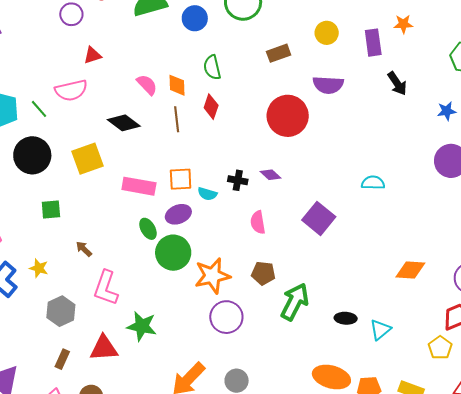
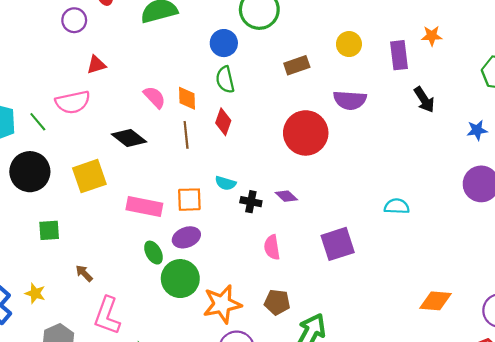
blue circle: (195, 18) -> (224, 43), moved
cyan semicircle: (207, 194) -> (225, 183), moved
purple square: (319, 218) -> (338, 244), turned 32

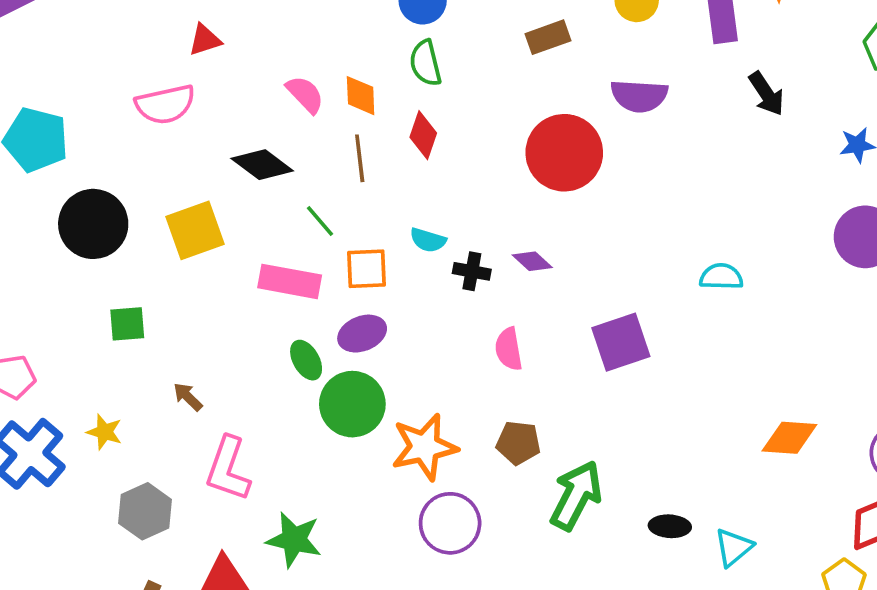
green line: (38, 122) -> (320, 221), moved

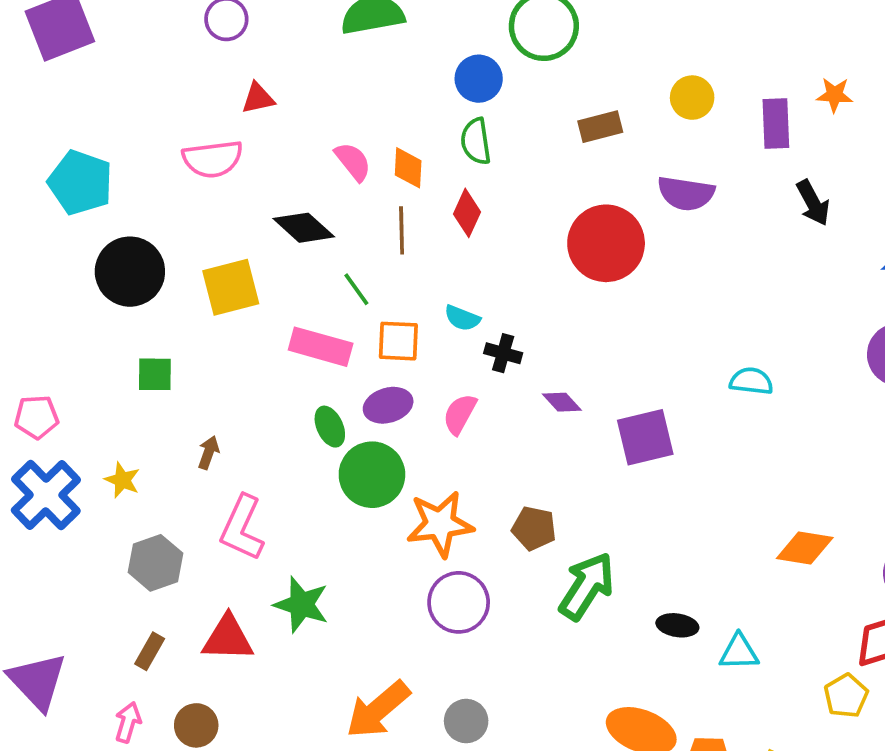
purple diamond: (532, 261) -> (562, 402), moved
pink semicircle: (509, 349) -> (460, 414), moved, turned 33
brown arrow: (188, 397) -> (209, 453), turned 60
cyan triangle: (734, 547) -> (739, 652), turned 33

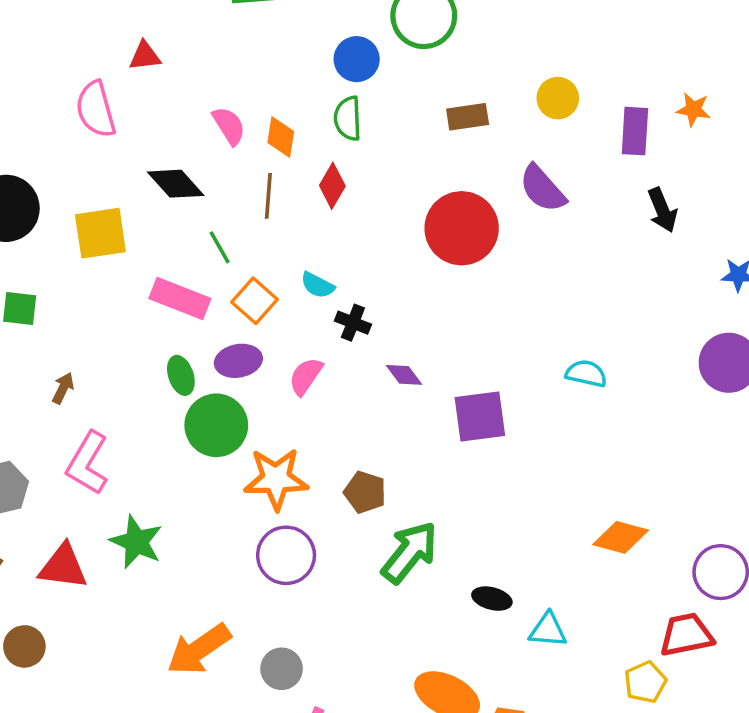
pink semicircle: (213, 159) -> (96, 109), turned 76
purple semicircle: (686, 193) -> (542, 189), turned 34
orange square: (398, 341) -> (254, 301), turned 33

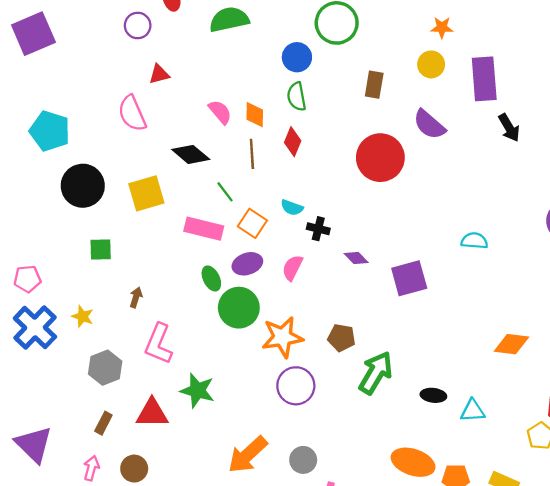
orange star: (693, 109) -> (442, 28), moved
brown rectangle: (468, 117) -> (374, 85), turned -64
purple rectangle: (635, 131) -> (484, 79), size x1.4

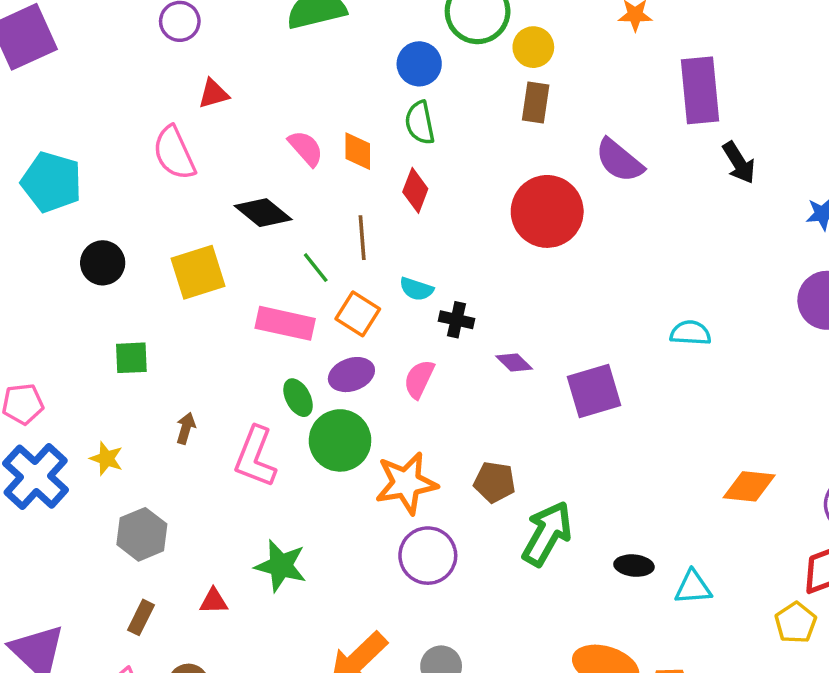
yellow circle: (431, 64) -> (533, 47), moved
brown line: (252, 154) -> (362, 238), moved
black circle: (83, 186) -> (103, 263), size x0.7
pink L-shape: (159, 344) -> (255, 457), moved
red triangle: (152, 413) -> (214, 601), size x0.6

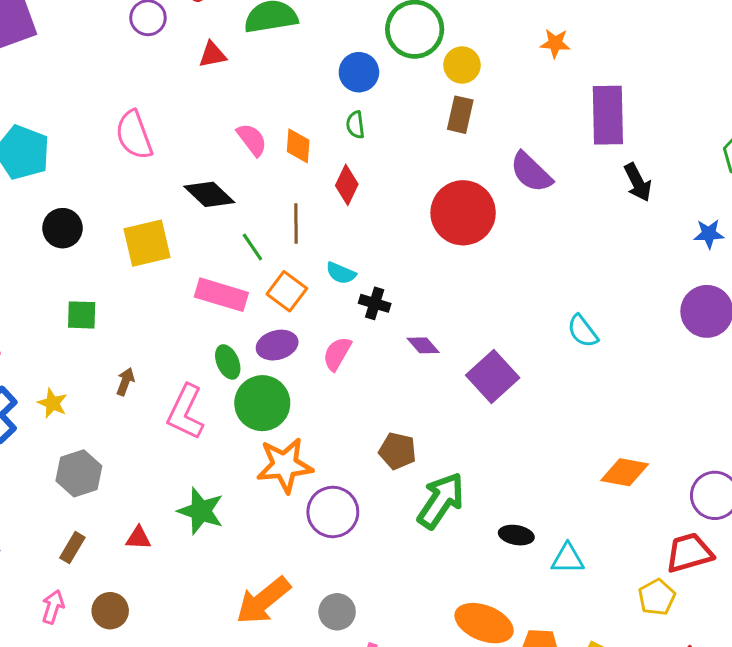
red triangle: (213, 94) -> (212, 55), moved
green semicircle: (420, 123) -> (355, 125), size x0.7
cyan semicircle: (690, 333) -> (583, 331), turned -135
purple square: (594, 391) -> (493, 376), turned -30
orange star: (406, 483) -> (285, 465), moved

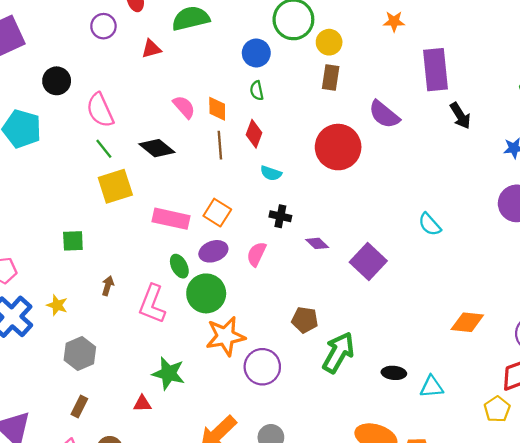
brown line: (296, 223) -> (220, 145), moved
black circle: (62, 228) -> (57, 81), moved
green line: (252, 247) -> (104, 149), moved
cyan semicircle: (341, 273) -> (271, 173), moved
red triangle: (138, 538) -> (142, 404), moved

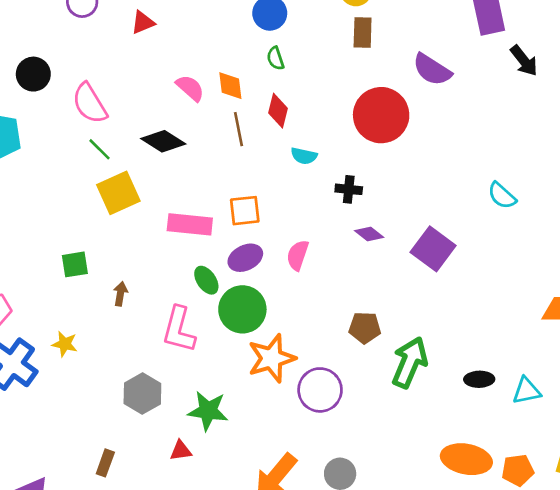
orange square: (217, 213) -> (245, 211), turned -32
black cross: (280, 216) -> (349, 189), moved
brown arrow: (108, 286) -> (120, 294), moved
gray hexagon: (80, 354) -> (142, 393), moved

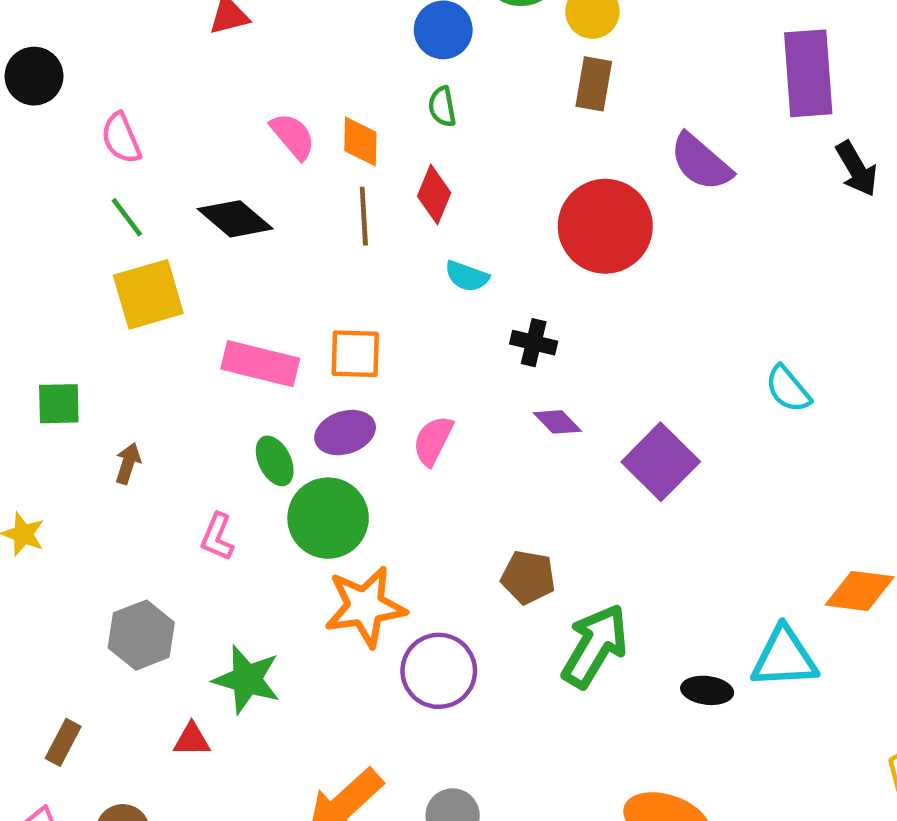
pink semicircle: (90, 103) -> (121, 138), size x0.7
pink L-shape: (179, 330) -> (217, 537), size x0.6
cyan triangle: (527, 391) -> (784, 658), moved, size x1.4

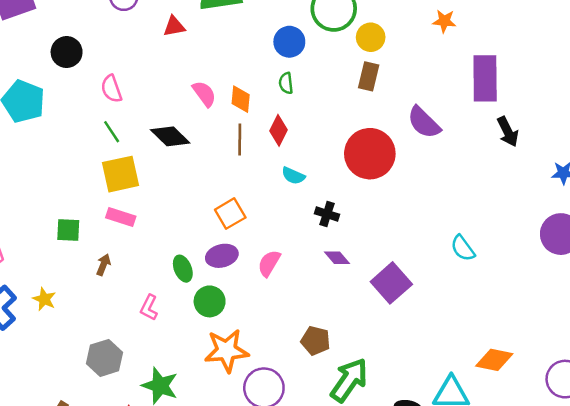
orange square: (355, 354) -> (230, 214), turned -36
pink rectangle: (260, 364) -> (121, 217), moved, size x0.7
green circle: (328, 518) -> (210, 301), size x0.7

